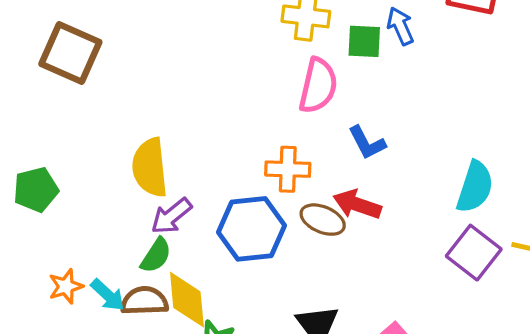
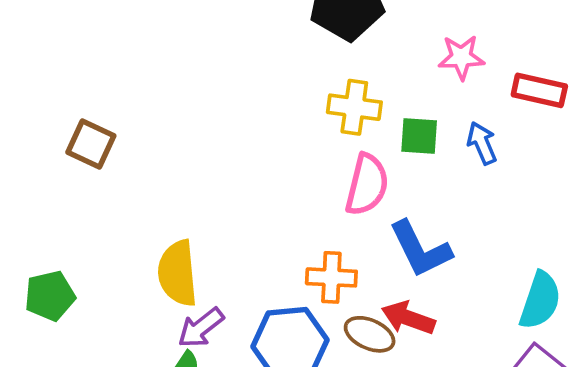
blue arrow: (400, 26) -> (482, 143), moved
brown square: (70, 53) -> (91, 144), size x0.7
blue L-shape: (367, 143) -> (420, 249), size x1.5

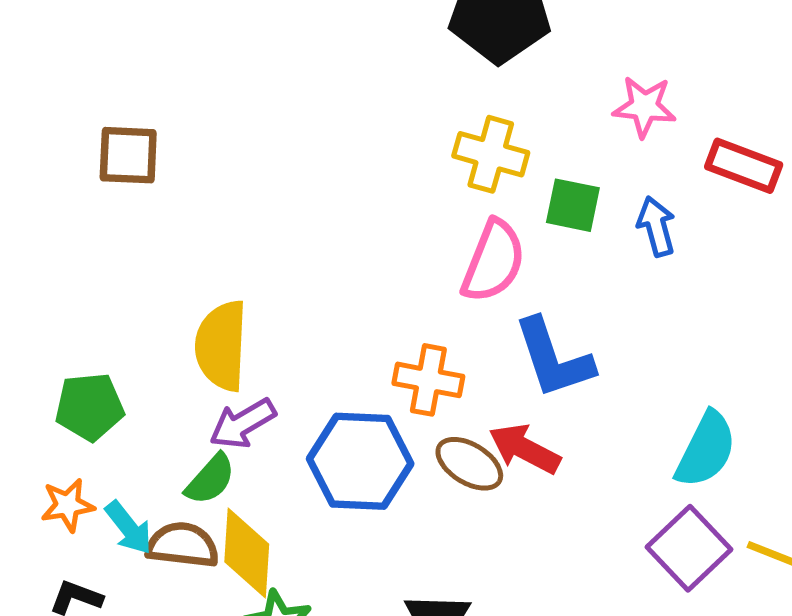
brown square: (91, 144) -> (128, 155), turned -30
green pentagon: (50, 296) -> (89, 407), moved

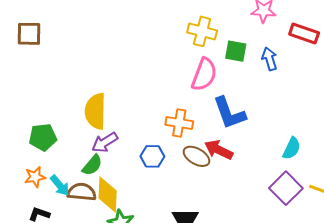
brown square: (128, 155) -> (29, 34), moved
cyan semicircle: (706, 450) -> (292, 148), size x0.7
blue hexagon: (360, 461) -> (152, 156), size x0.6

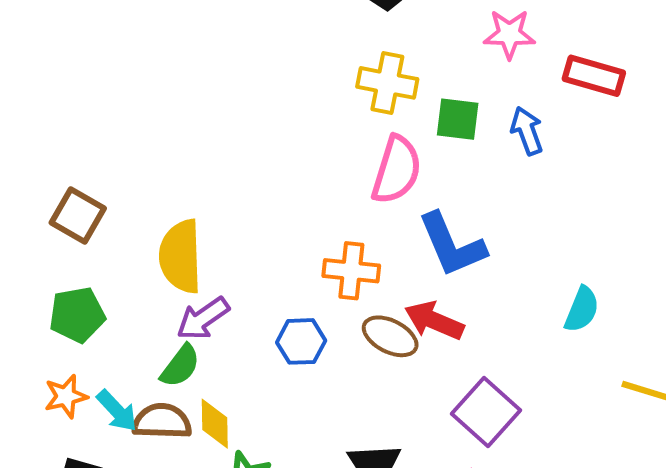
brown square: (29, 34) -> (78, 215), moved, turned 32
purple square: (286, 188) -> (486, 412), moved
yellow diamond: (108, 194) -> (215, 424), size x0.7

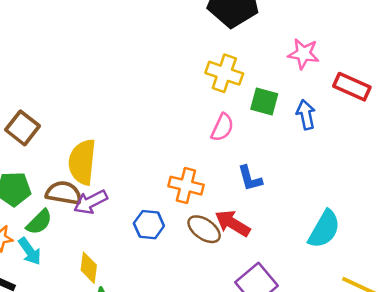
pink semicircle: (396, 170) -> (222, 127), size x0.7
blue L-shape: (452, 245) -> (250, 178), size x0.6
cyan semicircle: (582, 309) -> (324, 229), size x1.4
green semicircle: (180, 366) -> (39, 222), moved
brown semicircle: (162, 421) -> (64, 193), moved

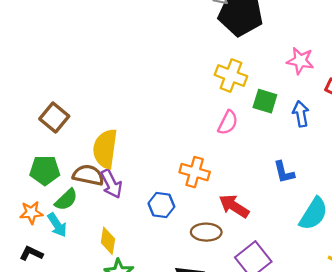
blue L-shape: (250, 178) -> (284, 172), moved
purple arrow: (91, 202) -> (111, 184), turned -92
brown ellipse: (204, 229) -> (206, 232), moved, turned -36

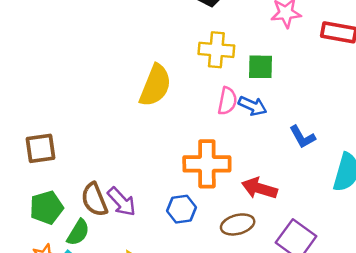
blue arrow: (301, 114) -> (253, 106), moved, turned 140
brown square: (54, 118) -> (41, 148), turned -32
yellow semicircle: (105, 149) -> (155, 85), moved, turned -150
orange cross: (195, 172) -> (207, 164), size x1.4
brown semicircle: (88, 175) -> (94, 200), turned -108

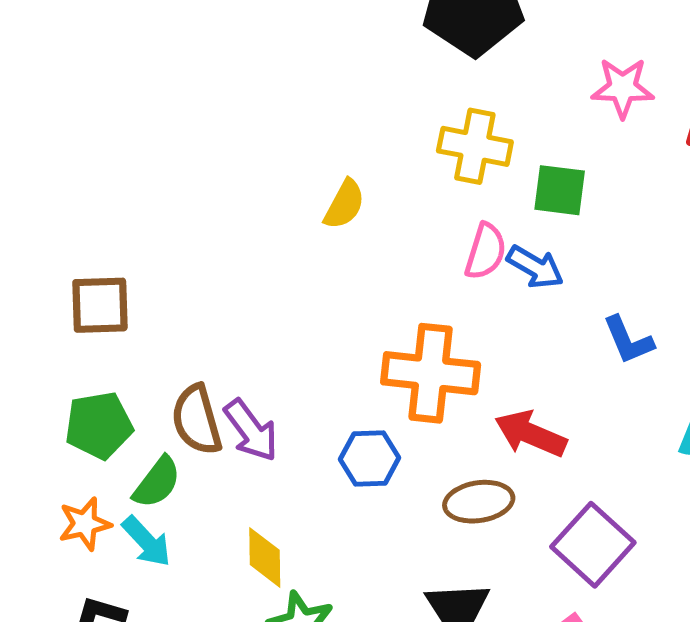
yellow semicircle: (155, 85) -> (344, 204), size x0.6

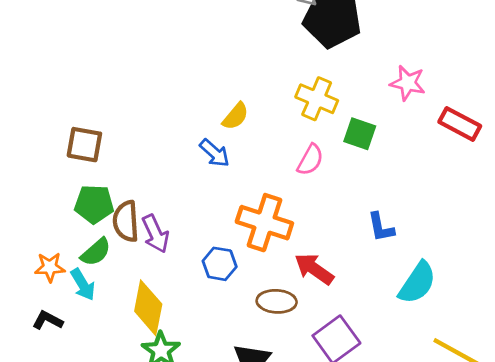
blue arrow: (535, 267) -> (215, 153), moved
green pentagon: (99, 425) -> (94, 204), moved
yellow diamond: (265, 557) -> (148, 308), size x1.5

